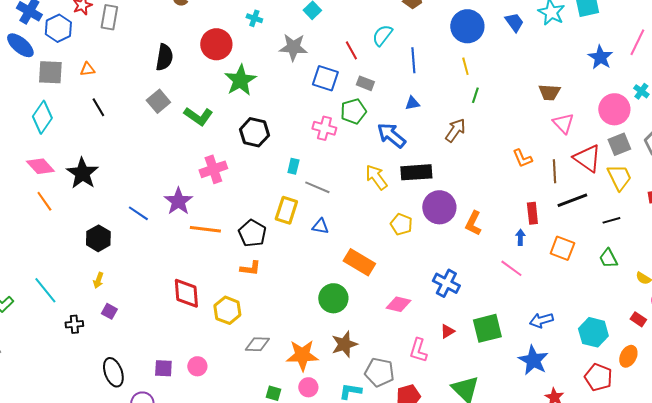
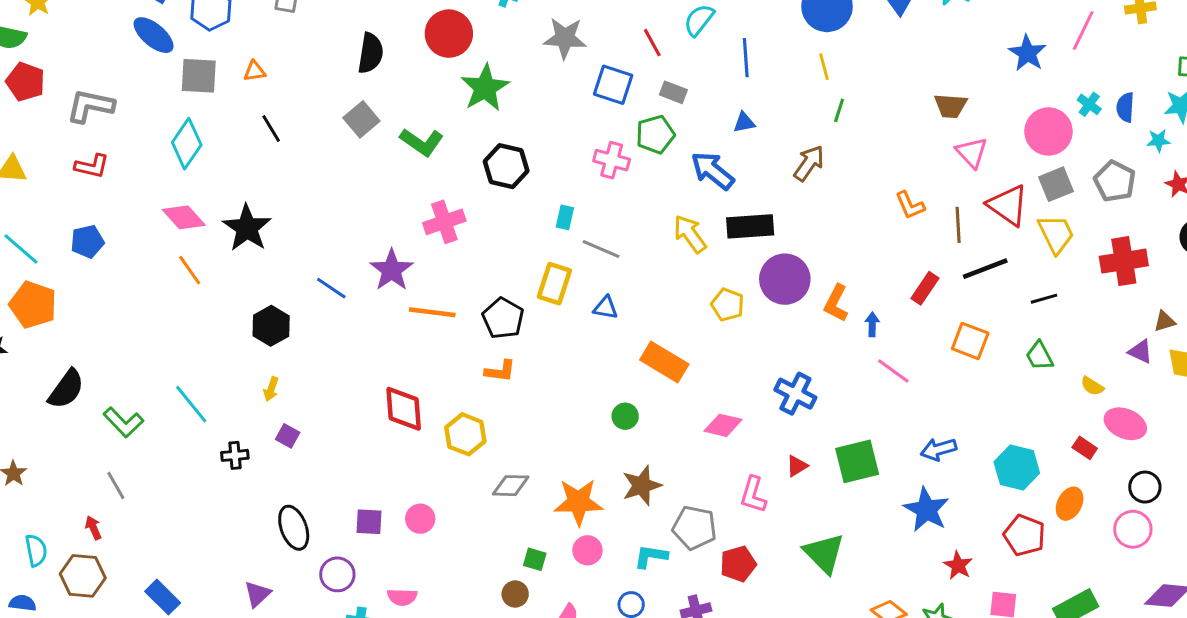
red rectangle: (532, 213) -> (925, 288), turned 40
blue arrow: (520, 237) -> (872, 324), moved
green circle: (333, 298) -> (625, 416), size x0.6

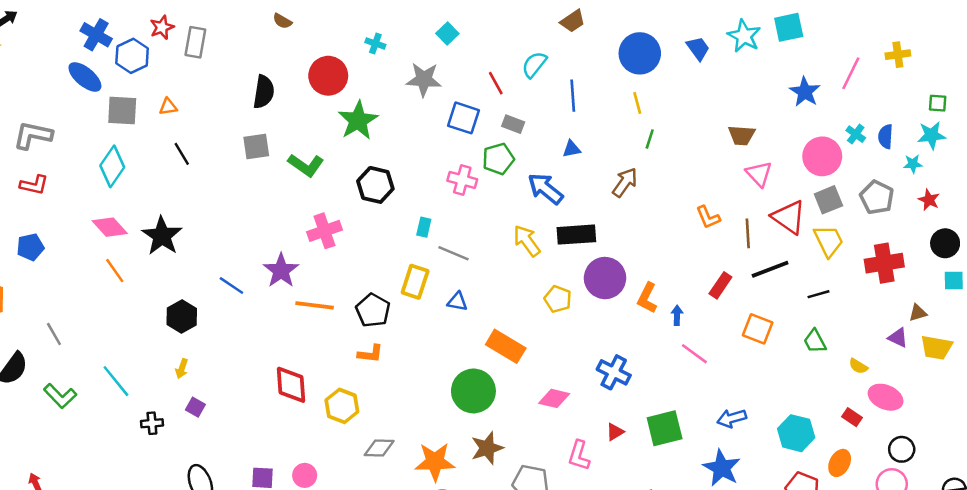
gray square: (361, 119) -> (256, 146), turned 32
green circle: (625, 416) -> (473, 391), size x2.0
gray line: (116, 486) -> (54, 334), moved

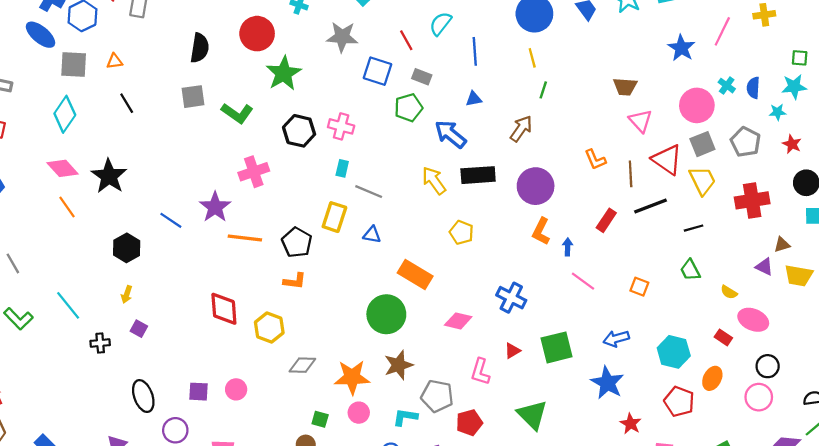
pink cross: (462, 180) -> (341, 126), moved
purple circle: (605, 278) -> (536, 186), moved
orange square: (758, 329) -> (639, 287), moved, size x0.7

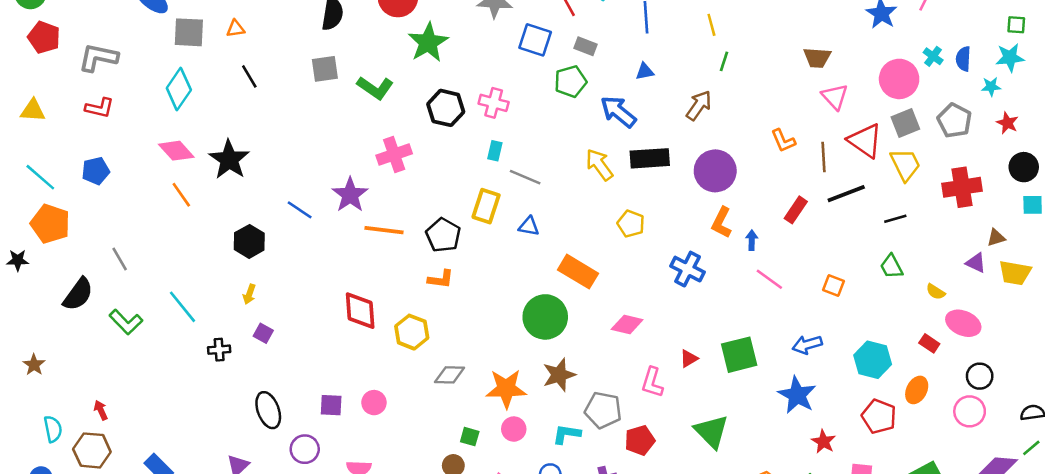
blue cross: (511, 298) -> (688, 269), moved

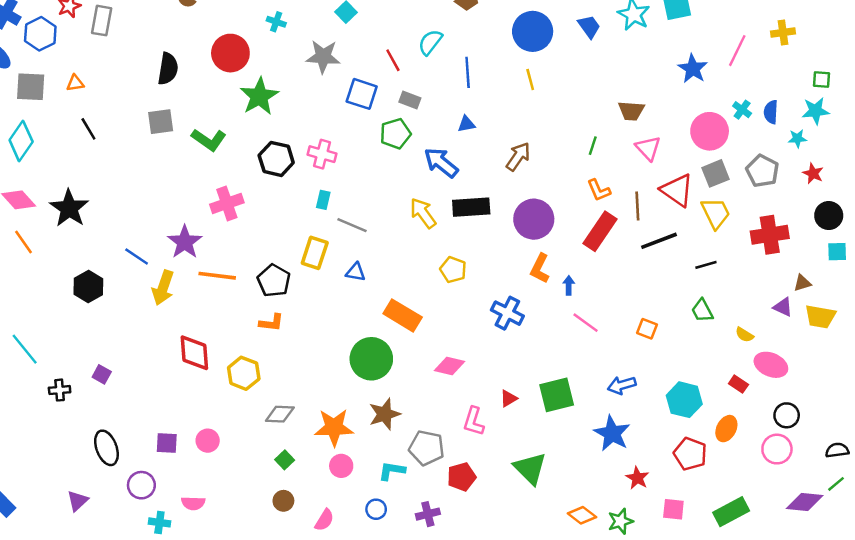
green line: (724, 61) -> (593, 146), moved
red rectangle: (796, 210) -> (600, 231), moved, size x1.5
yellow arrow: (249, 294) -> (163, 288), moved, size x1.8
green square: (470, 437) -> (285, 460), moved, turned 30

